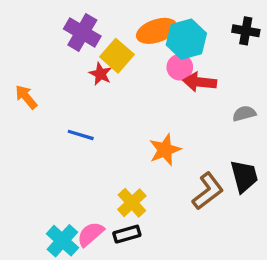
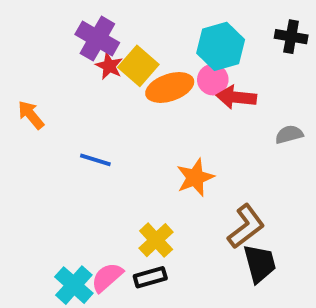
orange ellipse: (157, 31) -> (170, 87), moved
red star: (100, 74) -> (109, 66), moved
black trapezoid: (244, 176) -> (260, 264), moved

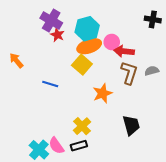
cyan hexagon: (221, 46) -> (87, 29), moved
yellow square: (138, 66) -> (82, 65), moved
brown L-shape: (246, 226) -> (129, 73), moved, turned -35
black trapezoid: (260, 264) -> (131, 125), moved
pink semicircle: (107, 277) -> (56, 146), turned -84

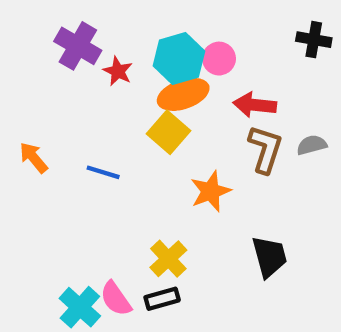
purple cross: (51, 20) -> (78, 46), moved
pink circle: (112, 42) -> (219, 59), moved
orange arrow: (16, 60) -> (34, 158), moved

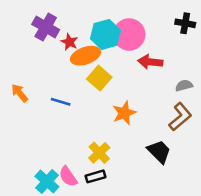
pink circle: (219, 59) -> (129, 34), size x1.6
orange ellipse: (183, 94) -> (86, 56), moved
brown L-shape: (265, 149) -> (180, 117), moved, turned 32
black trapezoid: (270, 257) -> (159, 152), turned -30

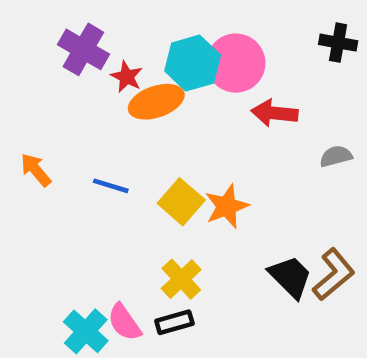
yellow square: (99, 78) -> (181, 202), moved
brown L-shape: (180, 117) -> (334, 274), moved

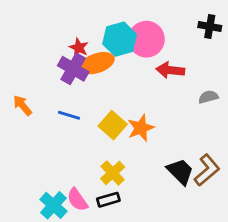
purple cross: (83, 49) -> (73, 69), moved

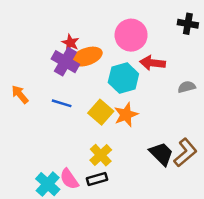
cyan hexagon: (120, 39) -> (123, 78), moved

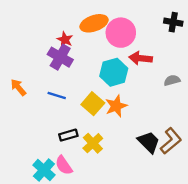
orange ellipse: (87, 57) -> (94, 23), moved
black rectangle: (97, 179) -> (68, 135), moved

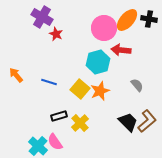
orange ellipse: (94, 23) -> (127, 20), moved, turned -30
purple cross: (60, 57) -> (42, 17), moved
gray semicircle: (172, 80) -> (137, 85), moved, turned 64

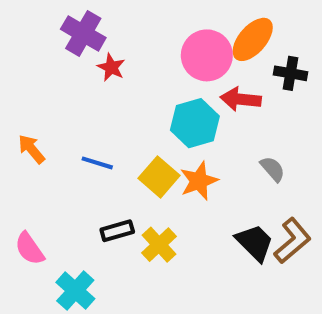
black cross: (149, 19) -> (291, 73), moved
pink semicircle: (55, 142) -> (30, 249), moved

